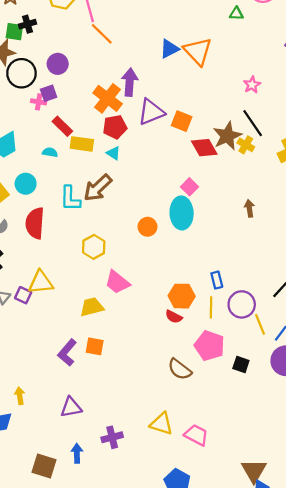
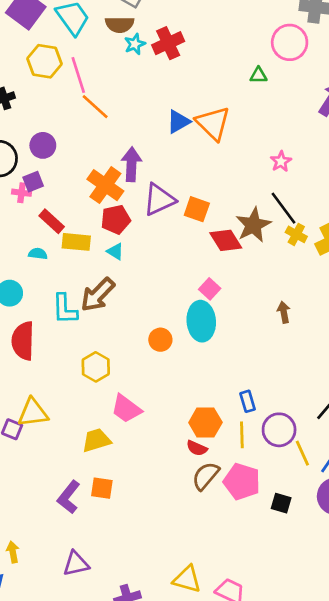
yellow cross: (246, 145) -> (296, 234), moved
brown semicircle: (180, 369) -> (206, 476), moved, turned 95

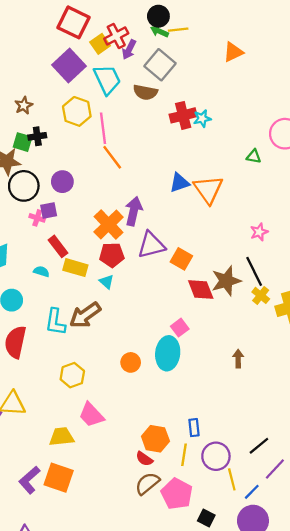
cyan star: (135, 44) -> (202, 118), moved
orange square: (102, 488) -> (59, 478), size x1.5

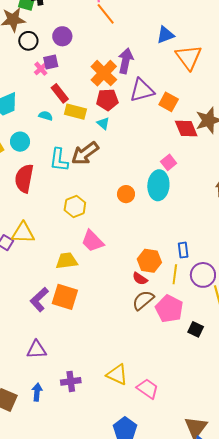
black circle: (24, 186) -> (28, 41), size x0.7
orange triangle: (208, 190) -> (189, 57), moved
pink cross: (37, 218) -> (41, 69), turned 32

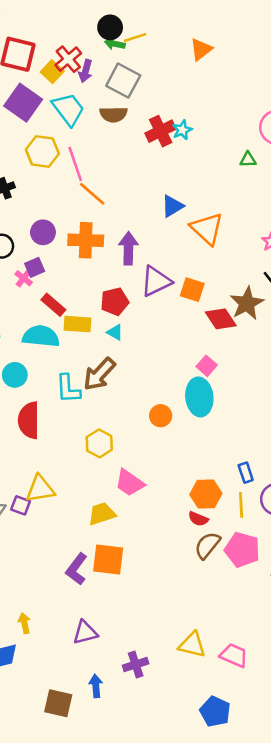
orange cross: (104, 73) -> (86, 240), moved, turned -32
cyan semicircle: (46, 116) -> (41, 336), size x2.0

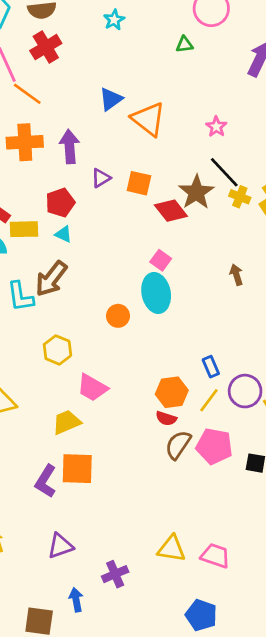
red cross: (161, 131) -> (46, 47), moved
purple triangle: (156, 281) -> (101, 178), size x0.6
yellow line: (241, 505) -> (209, 400), turned 45

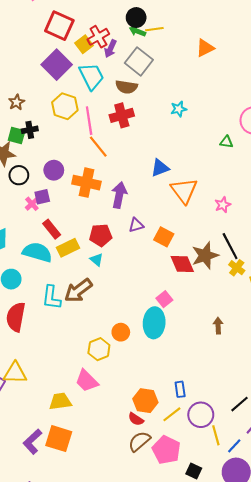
pink star: (216, 127) -> (223, 205), moved
yellow rectangle: (24, 229) -> (68, 248), turned -40
yellow hexagon: (57, 350) -> (99, 349), moved

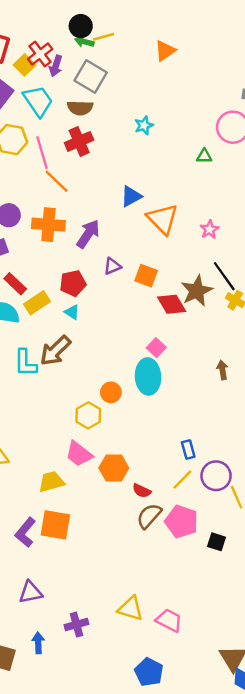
purple arrow: (119, 195) -> (88, 234), turned 30
orange hexagon: (145, 401) -> (114, 468), moved

